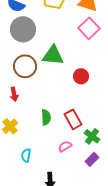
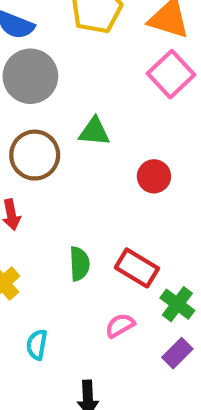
green triangle: (53, 55) -> (94, 132), size x0.7
red rectangle: (73, 119) -> (137, 268), turned -30

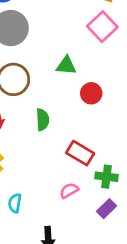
green triangle: (94, 132) -> (66, 66), moved
green semicircle: (79, 264) -> (43, 120), moved
green cross: (177, 304) -> (107, 177), turned -30

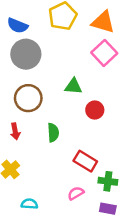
cyan semicircle: (15, 203) -> (29, 204), turned 84
purple rectangle: (107, 209) -> (108, 209), turned 56

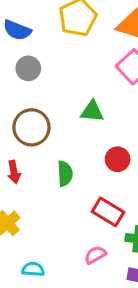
gray circle: (26, 54) -> (28, 68), size x0.6
red circle: (95, 110) -> (118, 159), moved

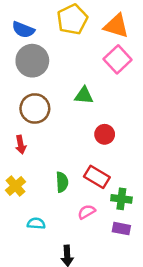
gray circle: (28, 68) -> (32, 61), size x1.6
green semicircle: (65, 174) -> (62, 182), moved

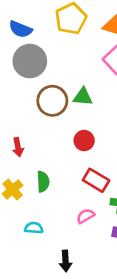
brown circle: (35, 108) -> (52, 101), moved
red circle: (105, 134) -> (84, 141), moved
green semicircle: (62, 182) -> (43, 182), moved

